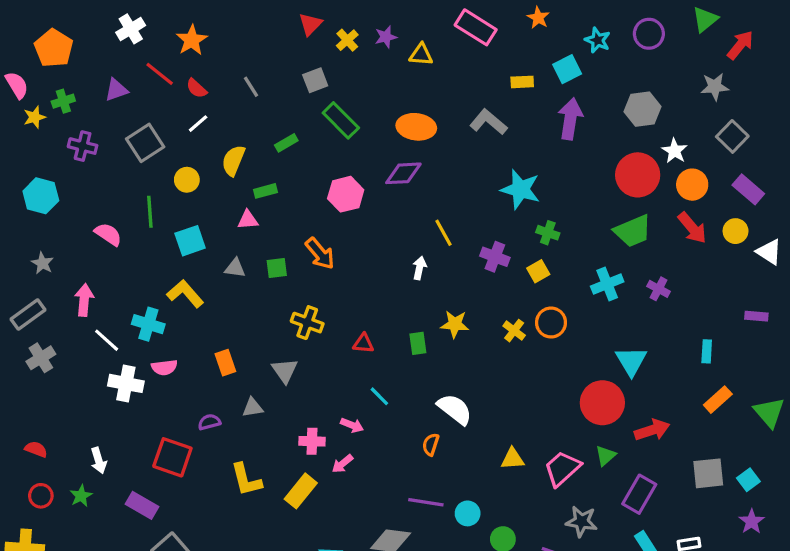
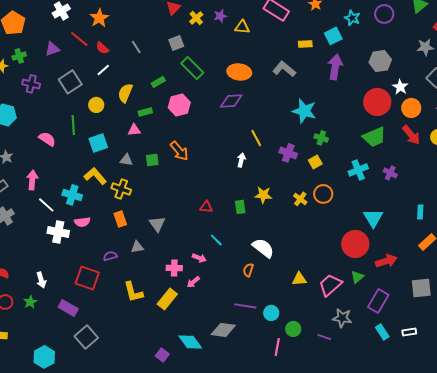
pink hexagon: (346, 194) -> (179, 105), moved
yellow cross: (307, 323) -> (121, 189), moved

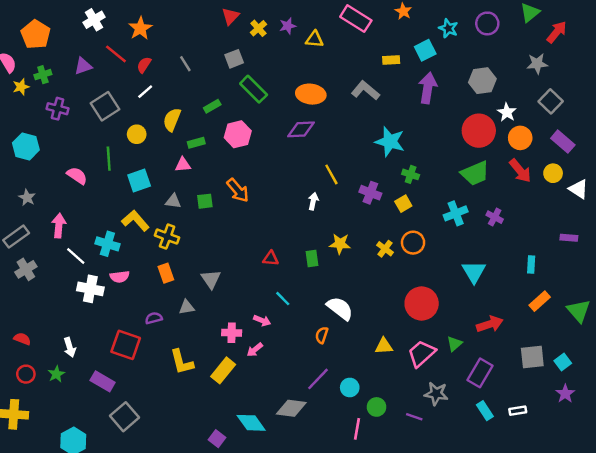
red semicircle: (102, 48) -> (144, 65), turned 80
red circle: (355, 244) -> (422, 303), moved
purple line: (245, 306) -> (318, 379), turned -55

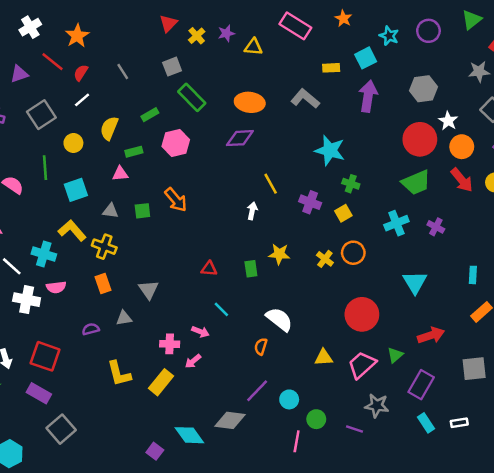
red square: (126, 345) -> (45, 356), moved

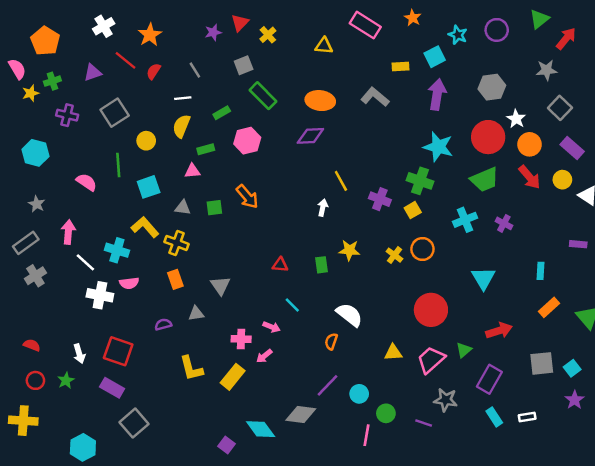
purple star: (226, 33) -> (213, 32), moved
white line: (82, 100) -> (183, 98), moved, turned 35
cyan star: (330, 150) -> (438, 147), moved
green cross: (351, 184) -> (420, 181), size x1.5

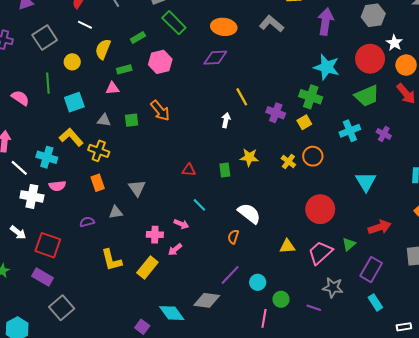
white line: (183, 98) -> (85, 25), moved, turned 32
white arrow: (79, 354) -> (18, 232), moved, turned -35
white rectangle: (527, 417) -> (404, 327), moved

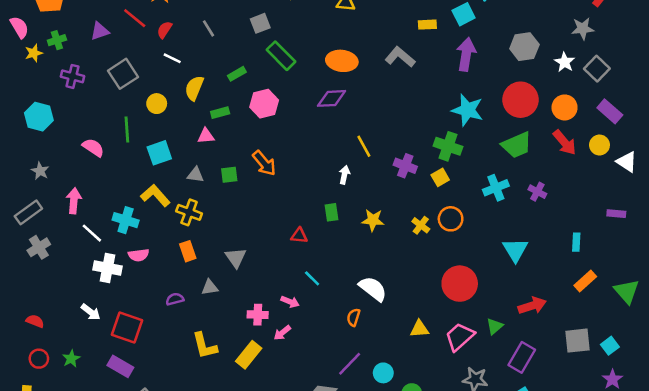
white star: (394, 43) -> (565, 62), moved
green rectangle: (225, 170) -> (331, 212), moved

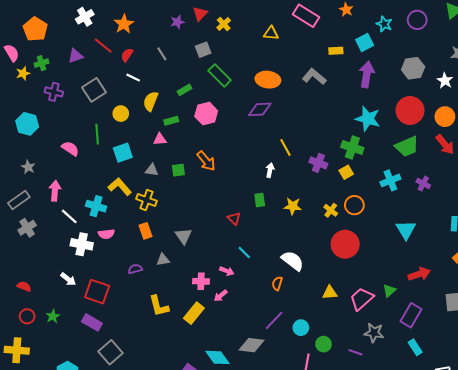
red triangle: (299, 236) -> (234, 219), turned 40
red circle: (460, 284) -> (345, 244), moved

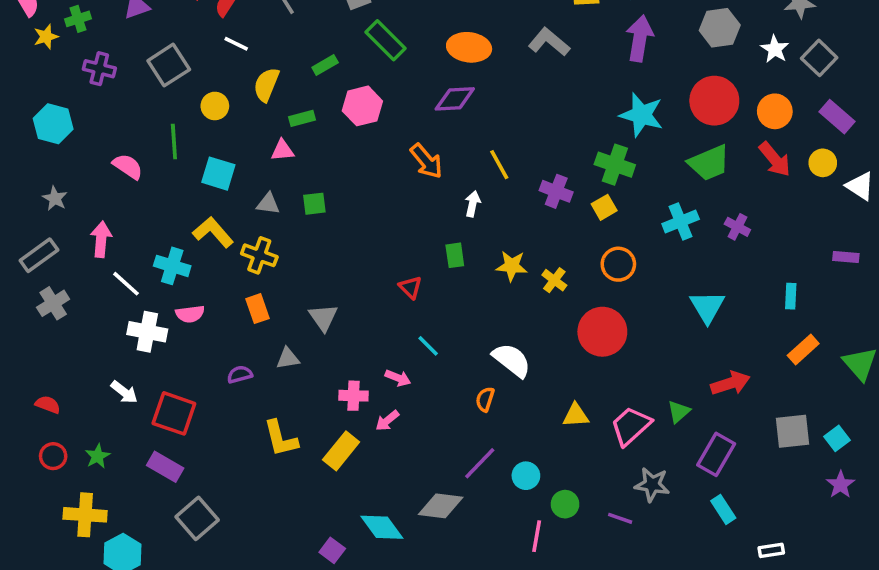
cyan square: (123, 153) -> (218, 174), turned 36
orange arrow: (206, 161) -> (426, 161), moved
yellow cross: (331, 210) -> (554, 280), moved
yellow cross: (17, 350) -> (85, 515), moved

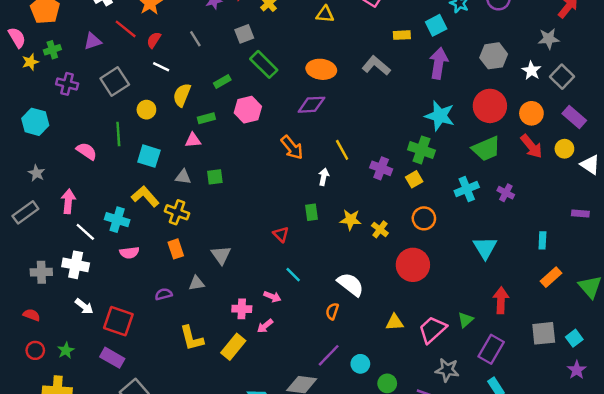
gray cross: (53, 303) -> (41, 272), moved, turned 30
white cross: (147, 332) -> (76, 265), moved
red arrow: (730, 383) -> (501, 300), turned -70

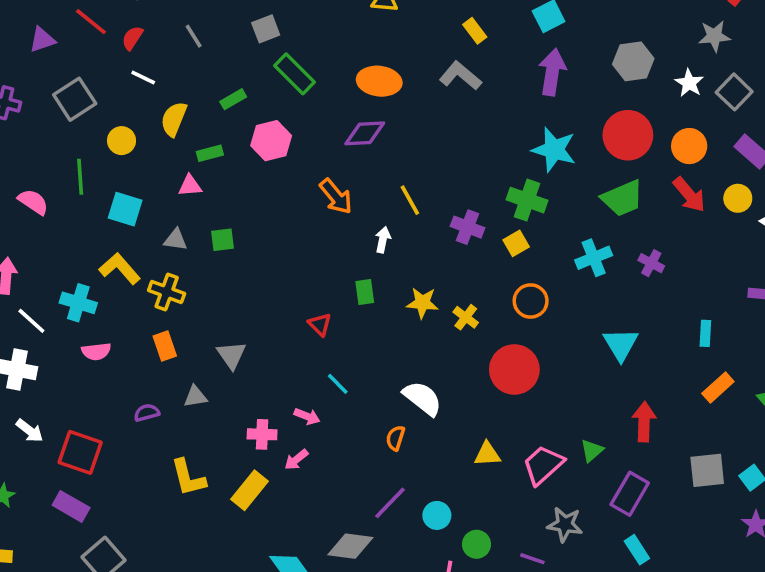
yellow rectangle: (402, 35) -> (475, 31), moved, turned 56

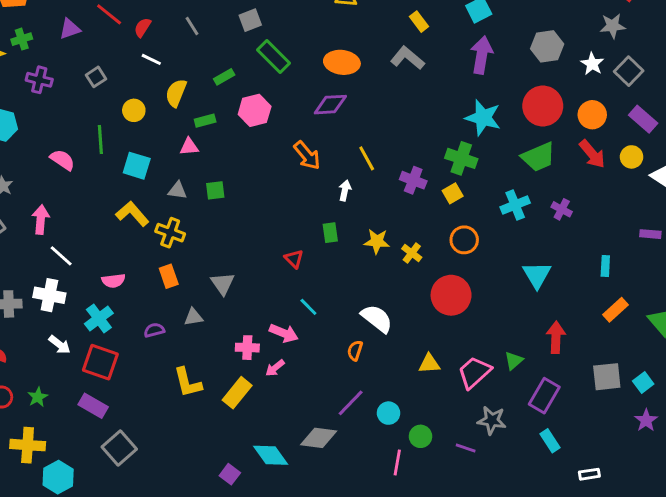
gray square: (75, 99) -> (96, 77), size x0.6
cyan cross: (78, 303) -> (99, 318), moved, turned 36
pink arrow: (307, 416) -> (284, 333), size x1.4

